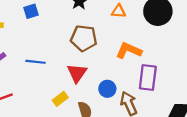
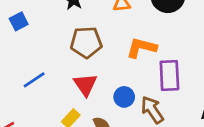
blue line: (35, 62) -> (34, 80), turned -30

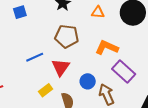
purple rectangle: (169, 76) -> (124, 72), turned -55
blue line: (34, 80) -> (35, 57), moved

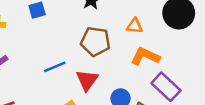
orange triangle: (98, 12) -> (135, 26), moved

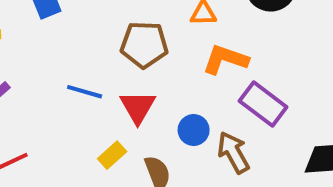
blue line: (55, 67) -> (85, 92), turned 45

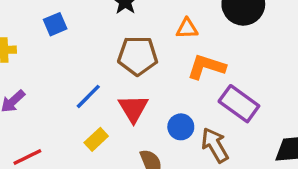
blue line: (85, 92) -> (88, 96), turned -60
yellow rectangle: (112, 155) -> (96, 139), moved

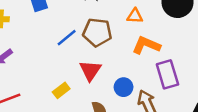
blue line: (88, 96) -> (67, 38), moved
purple rectangle: (239, 104) -> (167, 74), turned 32

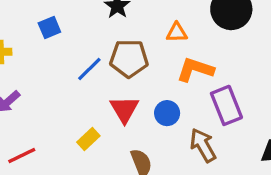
blue circle: (124, 87) -> (167, 113), moved

